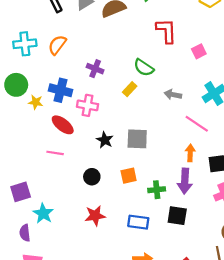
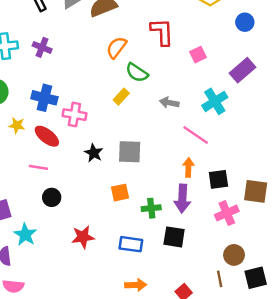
orange semicircle: (57, 45) -> (116, 47), moved
purple cross: (95, 69) -> (42, 47), moved
yellow star: (36, 102) -> (17, 125), moved
black circle: (92, 177) -> (52, 197), moved

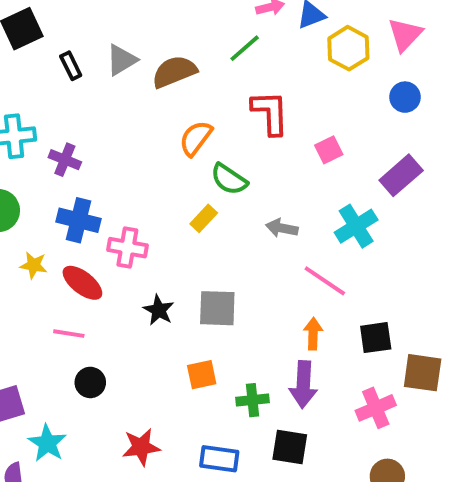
purple cross: (42, 47) -> (65, 160), moved
black square: (218, 179) -> (376, 338), moved

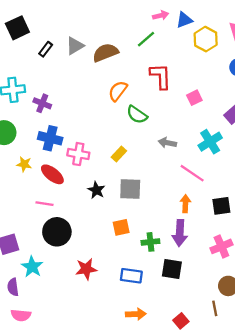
black rectangle: (71, 66) -> (46, 49), turned 63
yellow rectangle: (204, 218) -> (119, 154), moved
black circle: (90, 382) -> (57, 232), size x1.6

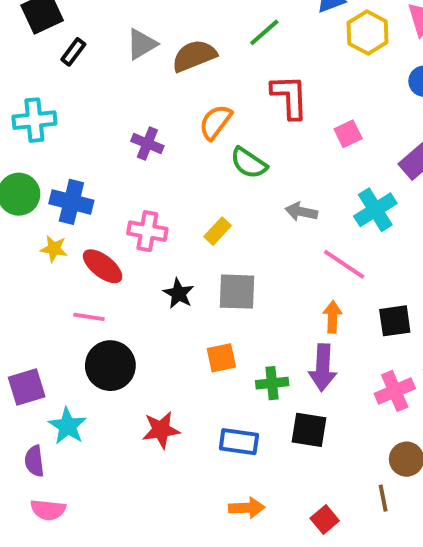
black rectangle: (46, 49) -> (73, 52), moved
purple cross: (42, 103) -> (147, 143), moved
blue cross: (50, 138) -> (71, 202), moved

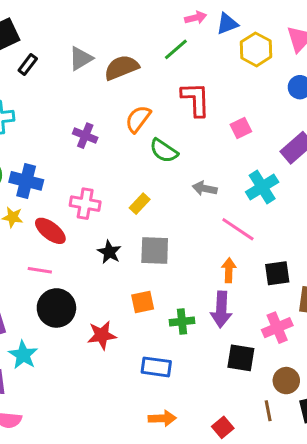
red star: (161, 430) -> (102, 335), moved
black square: (309, 430) -> (241, 358), moved

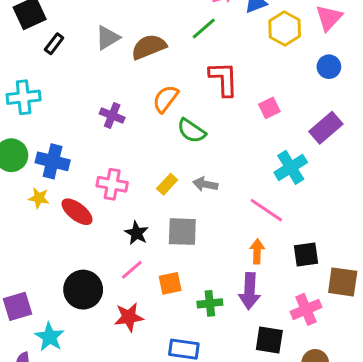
gray arrow: (205, 189) -> (205, 184), moved
pink line: (40, 270) -> (132, 270), moved, turned -50

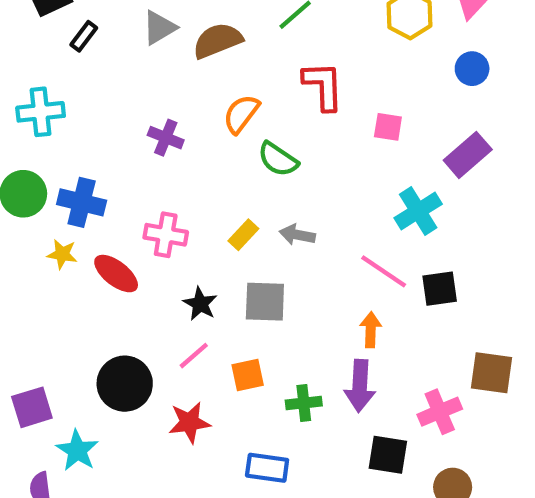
pink square: (269, 108) -> (388, 127), turned 35
black square: (306, 254) -> (440, 289), moved

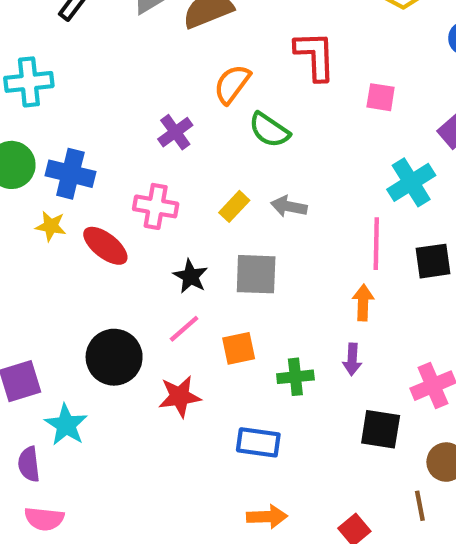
purple cross: (166, 138) -> (175, 132), moved, turned 32
pink line: (384, 271) -> (376, 244), turned 57
purple arrow: (360, 386) -> (352, 359), size x0.6

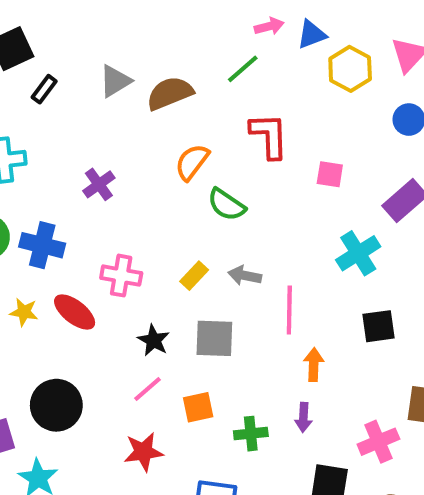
purple cross: (175, 132) -> (99, 184), moved
yellow star: (51, 226) -> (24, 312), moved
pink line: (376, 244) -> (289, 310), moved
black circle: (114, 357) -> (56, 405), moved

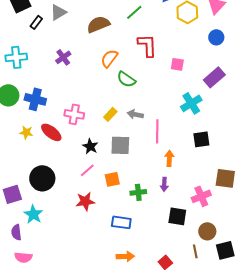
gray triangle: (115, 81) -> (58, 12), moved
purple cross: (99, 184) -> (63, 57), moved

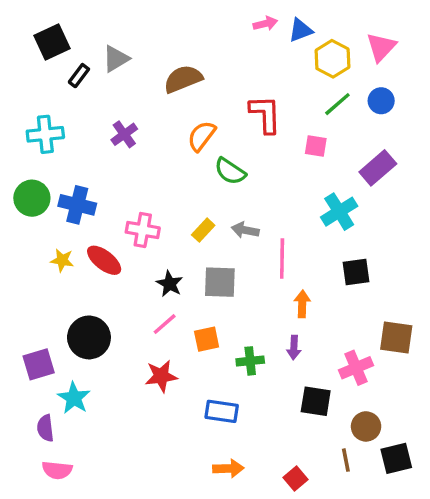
green line: (134, 12) -> (337, 104), moved

